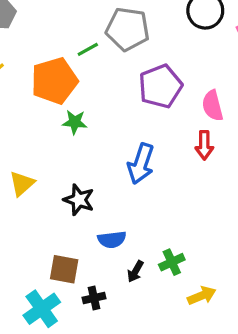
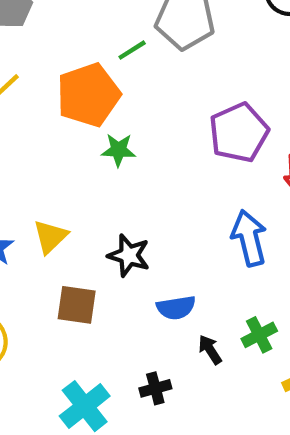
purple pentagon: (160, 86) -> (239, 133), moved
blue arrow: (141, 164) -> (249, 238), moved, turned 150
brown square: (64, 269) -> (77, 305), moved
black arrow: (135, 271) -> (210, 350), turned 120

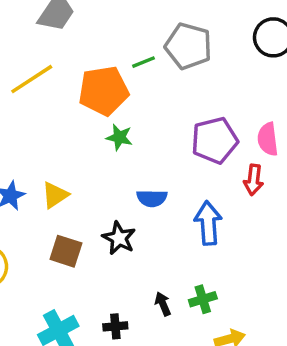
black star: (129, 255) -> (119, 238), moved
blue semicircle: (176, 308) -> (152, 198), moved

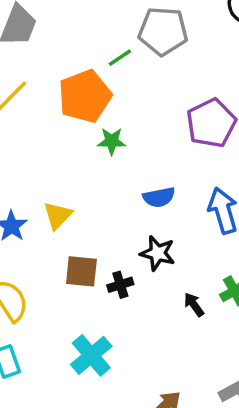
black star: (119, 238) -> (158, 253), moved
black cross: (115, 326) -> (120, 285), moved

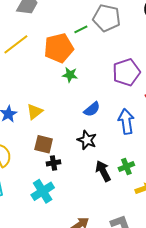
blue semicircle: (159, 197) -> (92, 109), turned -36
black cross: (120, 285) -> (53, 163), moved
black arrow: (194, 305) -> (103, 171), size x1.5

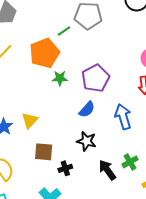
purple pentagon: (126, 72) -> (95, 78), moved
black cross: (53, 163) -> (65, 168), moved

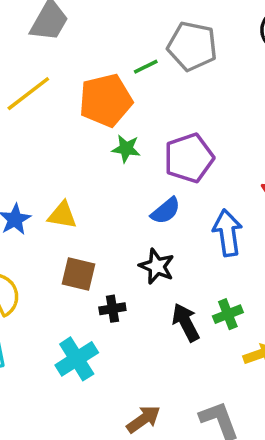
yellow triangle: (30, 120) -> (62, 215), turned 48

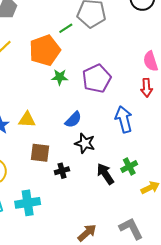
blue semicircle: (166, 211) -> (73, 120), moved
cyan cross: (77, 359) -> (28, 203), moved, turned 30

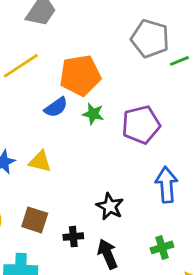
green line: (66, 28) -> (179, 61), moved
blue semicircle: (73, 120) -> (56, 107), moved
brown square: (40, 153) -> (35, 220), moved
black arrow: (105, 174) -> (108, 254), moved

